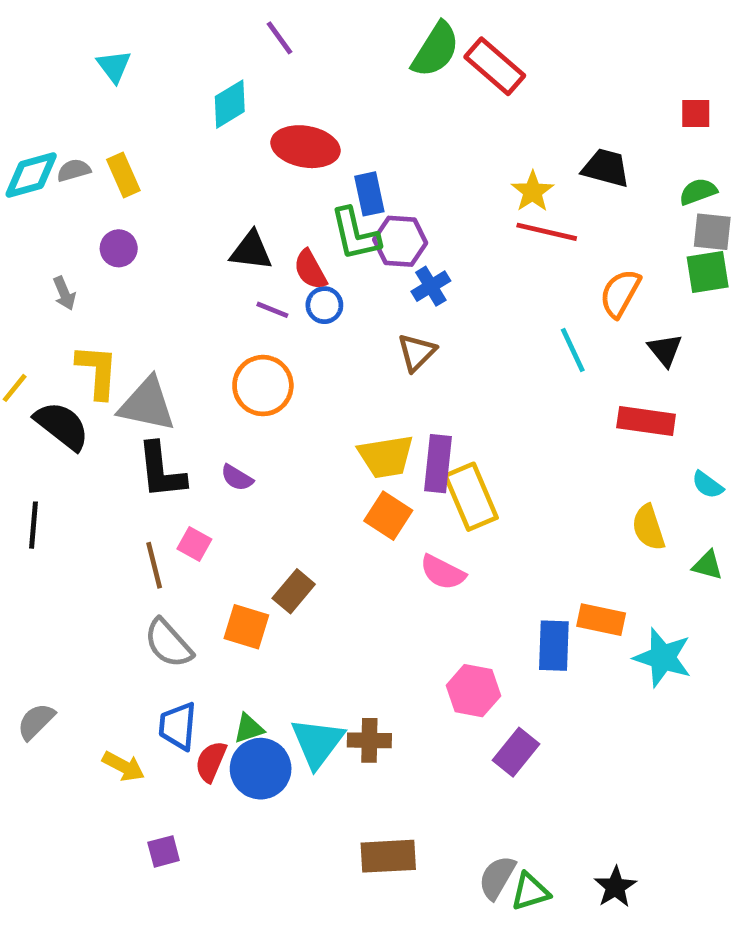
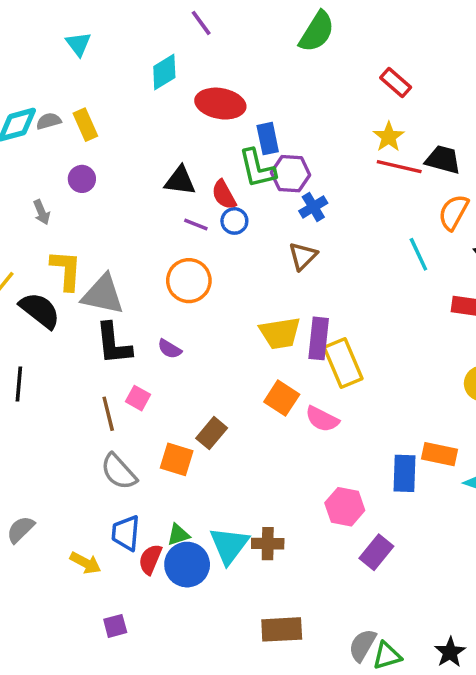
red rectangle: (495, 66) -> (396, 83), moved, size x0.7
black trapezoid: (606, 168) -> (443, 160), moved
orange square: (388, 516) -> (282, 398), moved

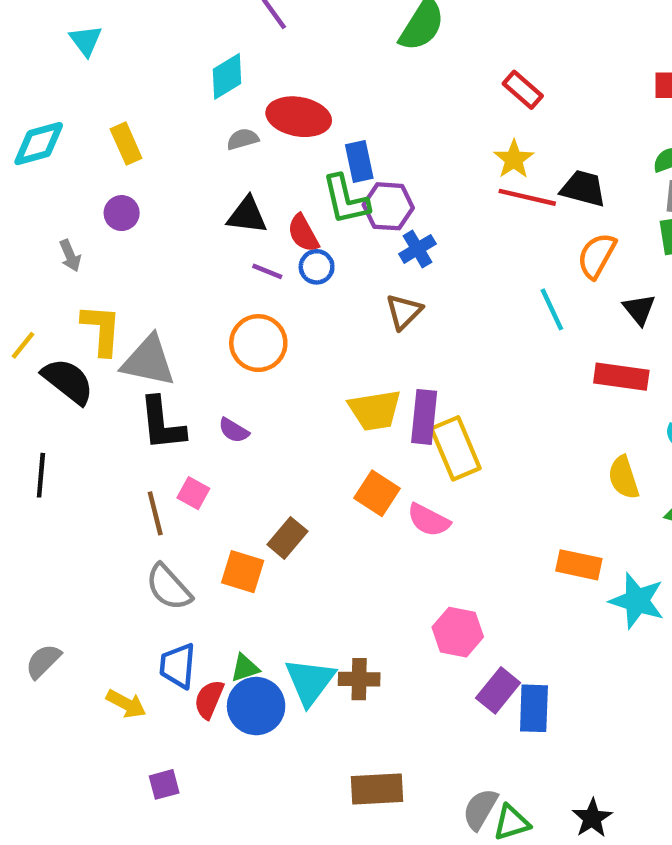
cyan triangle: (78, 44) -> (86, 40), moved
gray semicircle: (49, 121) -> (243, 139), moved
blue rectangle: (404, 473) -> (534, 708), moved

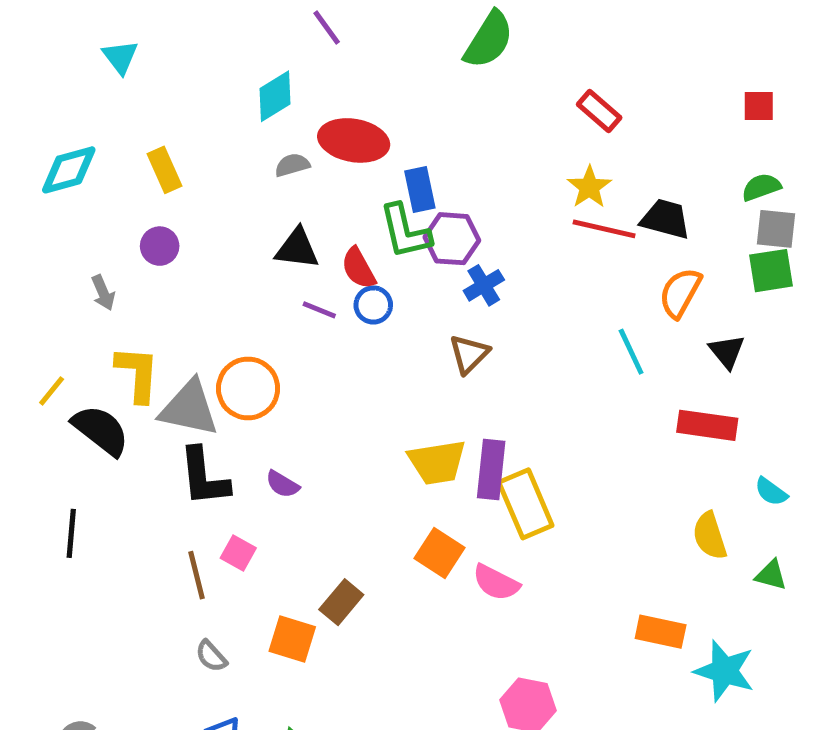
orange circle: (258, 343) -> (248, 388), moved
gray semicircle: (169, 587) -> (211, 656), size x0.6

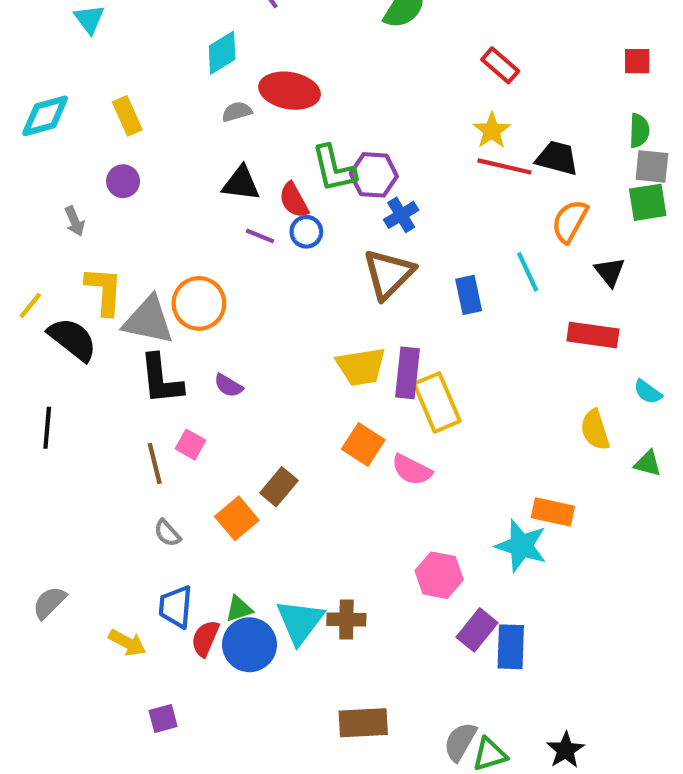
green semicircle: (761, 187) -> (639, 131), turned 112
blue rectangle: (420, 190) -> (469, 295), moved
brown triangle: (469, 354) -> (389, 274), size x1.5
orange square: (292, 639) -> (237, 518), turned 33
cyan star: (724, 671) -> (521, 546), moved

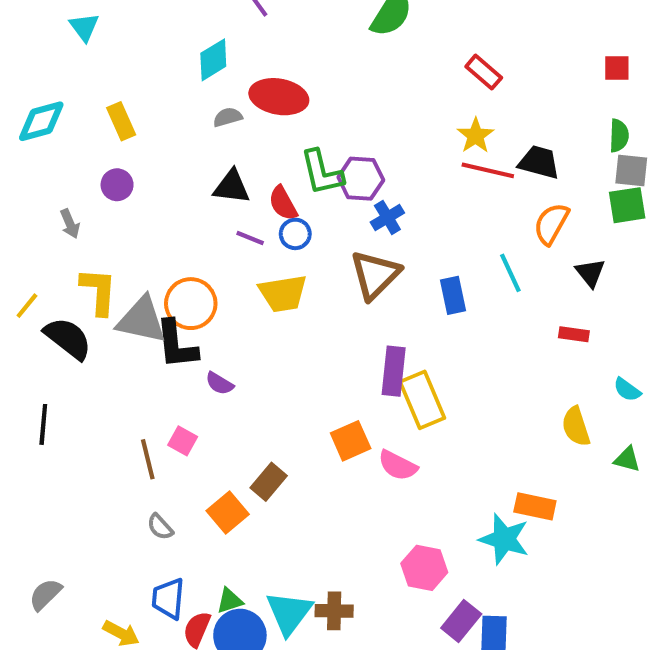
red rectangle: (593, 335) -> (574, 334), size x0.6
yellow trapezoid: (361, 367) -> (283, 293), moved
black L-shape: (161, 379) -> (176, 345), moved
orange square: (363, 445) -> (351, 441), turned 33

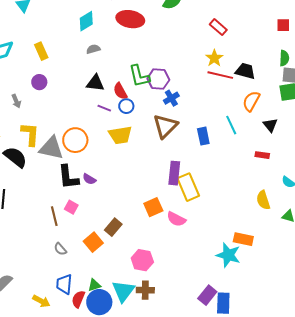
red ellipse: (279, 97) -> (130, 19), moved
black L-shape: (176, 345) -> (68, 177), moved
pink hexagon: (424, 568) -> (142, 260), moved

